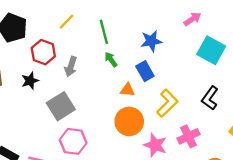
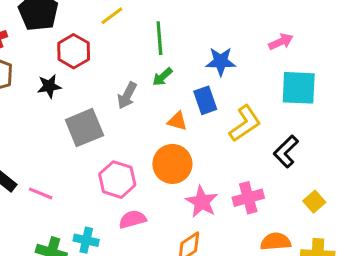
cyan square: (211, 50) -> (299, 88), turned -36
green arrow: (111, 60) -> (162, 77), turned -105
gray arrow: (71, 67) -> (127, 96), moved
yellow L-shape: (167, 103) -> (245, 124), moved
pink hexagon: (73, 141) -> (117, 180), moved

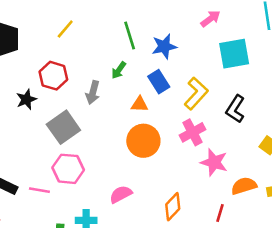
green line: (159, 38) -> (130, 36), moved
red hexagon: (74, 51) -> (53, 76), moved
pink hexagon: (117, 180) -> (68, 169), moved
pink cross: (248, 198) -> (193, 132), moved
pink star: (202, 202) -> (214, 162), moved

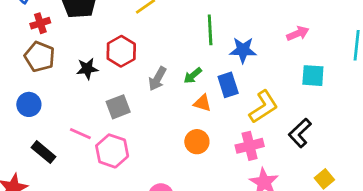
cyan square: (234, 54) -> (313, 76), size x0.7
green arrow: (119, 70) -> (193, 76), moved
gray square: (63, 127) -> (118, 107), size x0.7
orange circle: (143, 141) -> (197, 142), size x0.7
pink line: (39, 190) -> (80, 134), moved

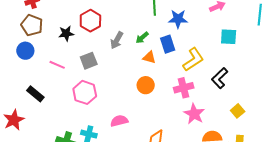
blue circle: (29, 104) -> (25, 51), moved
pink line: (80, 134) -> (57, 65), moved

